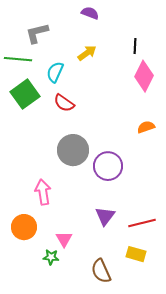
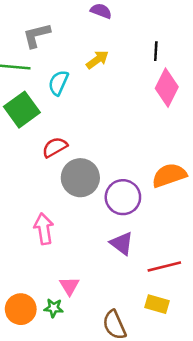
red semicircle: (64, 103) -> (55, 147), moved, turned 115
orange semicircle: (146, 127) -> (169, 175), moved, size x1.6
purple triangle: (105, 216) -> (122, 243), moved, turned -30
orange circle: (24, 227) -> (21, 309), moved

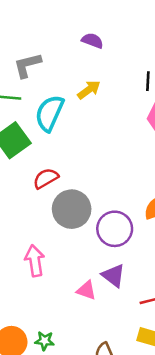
cyan semicircle: (58, 83) -> (49, 113), size x1.4
pink triangle: (69, 286) -> (86, 290), moved, turned -40

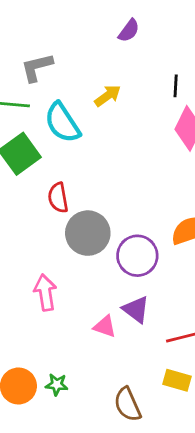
purple semicircle: (93, 41) -> (129, 31), moved, turned 105
cyan semicircle: (49, 113) -> (62, 123), turned -57
red semicircle: (46, 178) -> (58, 198), turned -70

